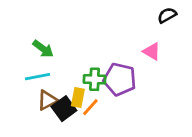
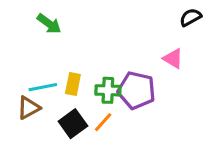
green arrow: (43, 49) -> (49, 24), moved
yellow rectangle: (78, 97) -> (73, 84), moved
brown triangle: (47, 100) -> (29, 108), moved

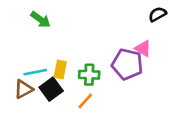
purple pentagon: (136, 90) -> (127, 64), moved
black square: (73, 124) -> (51, 89), moved

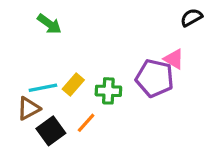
yellow rectangle: (60, 69) -> (73, 85), turned 30
black square: (51, 89) -> (51, 131), moved
orange line: (85, 101) -> (86, 123), moved

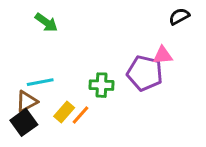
pink triangle: (174, 59) -> (163, 55), turned -36
yellow rectangle: (73, 85) -> (64, 112), moved
black square: (51, 131) -> (24, 122), moved

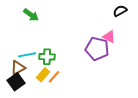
pink triangle: (163, 55) -> (109, 37), turned 32
green cross: (101, 85) -> (47, 57), moved

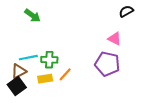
purple pentagon: (97, 49) -> (107, 64), moved
yellow rectangle: (43, 75) -> (45, 79), turned 40
orange line: (54, 77) -> (65, 74), moved

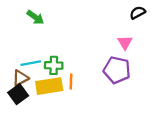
pink triangle: (115, 39) -> (125, 42), turned 32
orange line: (65, 74) -> (71, 81), turned -40
yellow rectangle: (45, 79) -> (49, 86), size x1.6

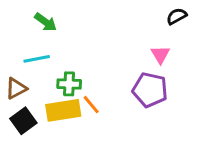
cyan line: (31, 63) -> (37, 59), moved
brown triangle: (20, 78) -> (16, 88), moved
orange line: (71, 81) -> (91, 105), turned -42

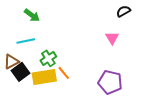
green cross: (69, 84) -> (48, 58), turned -35
purple pentagon: (150, 90) -> (110, 82), moved
black square: (23, 121) -> (21, 72), moved

